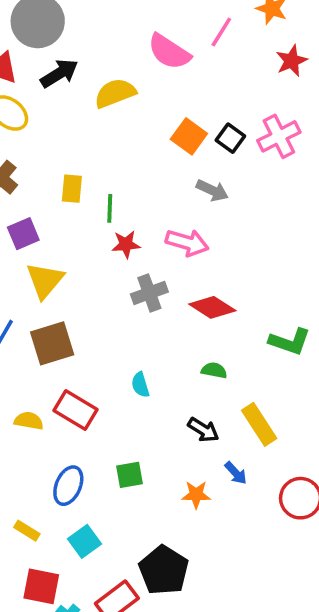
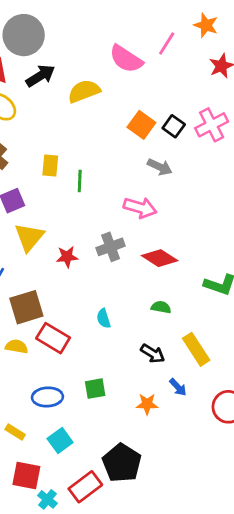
red star: (126, 244) -> (67, 257), moved
brown square: (52, 343) -> (26, 307), moved
blue ellipse: (68, 486) -> (47, 397), turned 64

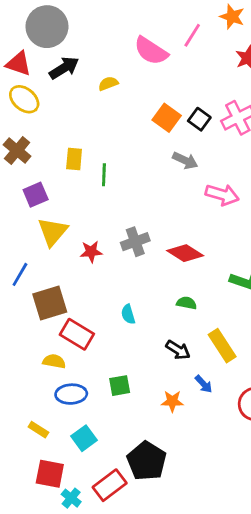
yellow semicircle: (84, 91) -> (108, 84), size x0.6
pink arrow: (140, 208) -> (222, 195), moved
yellow semicircle: (17, 346) -> (54, 361), moved

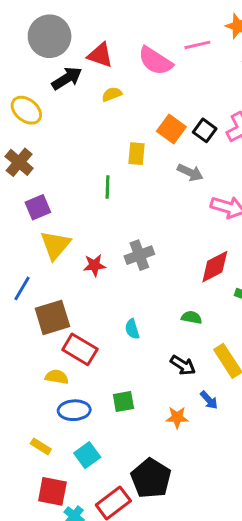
pink line: (192, 35) -> (197, 45), turned 45
red triangle: (18, 64) -> (100, 55), moved
yellow rectangle: (74, 159) -> (136, 154), moved
red diamond: (185, 253) -> (215, 267), moved, turned -60

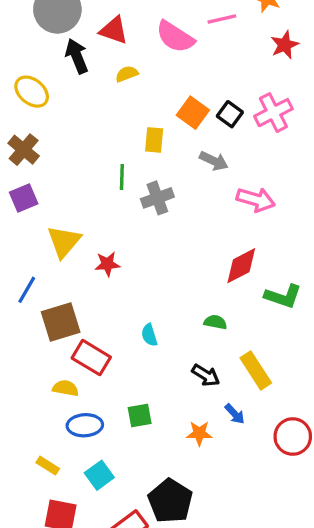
black arrow: (67, 78) -> (77, 56), turned -80
purple square: (38, 207) -> (24, 198), moved
gray cross: (139, 255) -> (157, 198), moved

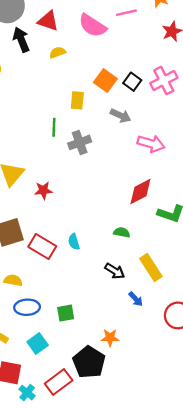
red rectangle: (91, 358) -> (42, 246), moved
green square: (140, 416) -> (66, 313), moved
orange star: (199, 433) -> (110, 338), moved

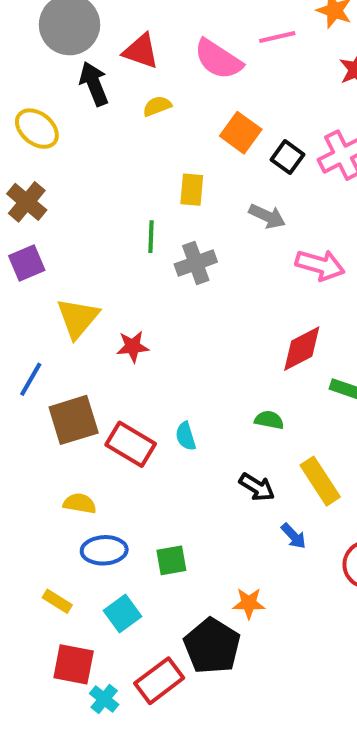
orange square: (105, 81) -> (241, 133), moved

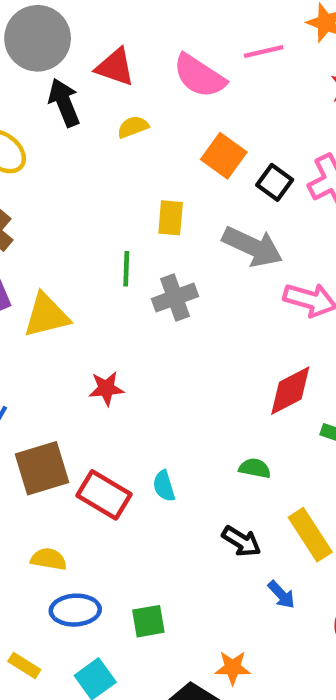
gray arrow: (267, 216) -> (253, 247), size x1.5
yellow triangle: (78, 318) -> (46, 315), moved, turned 36

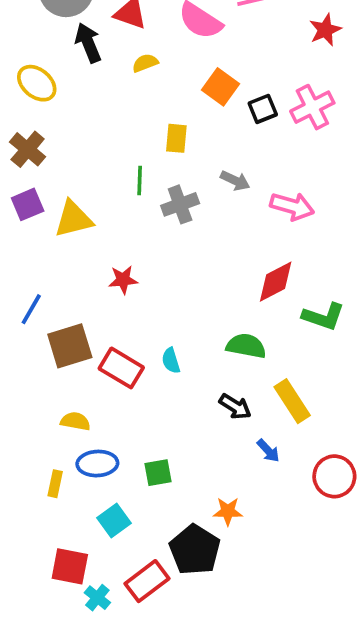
black square: (275, 182) -> (263, 109), turned 32
gray arrow: (253, 247) -> (235, 181), moved, size x0.6
green semicircle: (255, 468) -> (246, 346), size x1.5
yellow rectangle: (24, 665) -> (55, 484), moved, turned 70

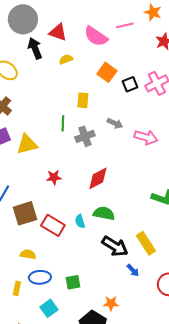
red diamond: (276, 282) -> (98, 178), moved
green semicircle: (246, 346) -> (104, 213), moved
black arrow: (235, 407) -> (115, 246), size x1.5

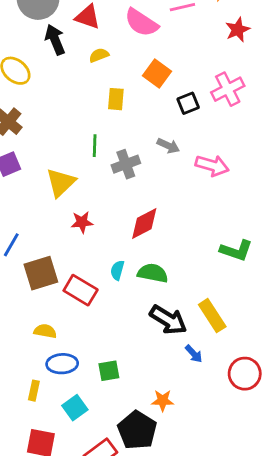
black square: (130, 84) -> (188, 103), moved
yellow rectangle: (83, 100) -> (116, 99), moved
yellow triangle: (27, 144) -> (61, 183), moved, turned -30
cyan semicircle: (80, 221) -> (117, 270), moved, turned 32
yellow rectangle: (17, 288) -> (34, 391), moved

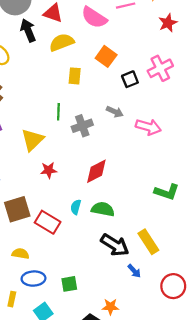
yellow semicircle: (99, 55) -> (62, 42), size x1.6

